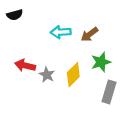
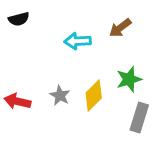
brown arrow: (89, 34) -> (120, 28), moved
red arrow: (25, 65) -> (17, 101), moved

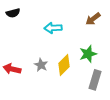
brown arrow: (120, 28) -> (93, 19), moved

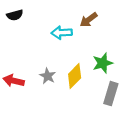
brown arrow: (93, 19) -> (89, 20), moved

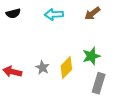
brown arrow: (89, 20) -> (92, 13), moved
cyan arrow: (62, 33) -> (54, 14), moved

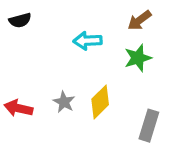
cyan arrow: (54, 14) -> (88, 41), moved
green star: (91, 56) -> (138, 58), moved

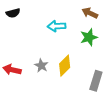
brown arrow: (139, 20) -> (90, 13), turned 63

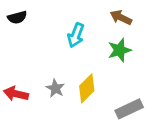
cyan arrow: (57, 26) -> (76, 35), turned -66
gray rectangle: (96, 81) -> (129, 109), turned 48

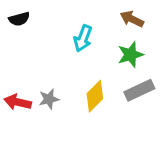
gray star: (55, 88) -> (49, 99), moved, turned 30
gray rectangle: (129, 109) -> (139, 90), moved

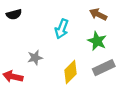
green star: (130, 55) -> (97, 41), turned -30
gray star: (49, 99) -> (35, 58), moved

